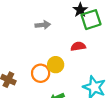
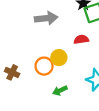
gray arrow: (43, 25) -> (46, 18), size x1.5

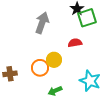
gray arrow: (46, 18) -> (42, 23), turned -65
brown cross: (12, 72) -> (10, 74), turned -32

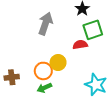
green square: (87, 18) -> (93, 30), moved
green arrow: (55, 91) -> (44, 88), moved

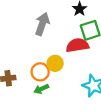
red semicircle: (80, 45) -> (77, 45), size x1.5

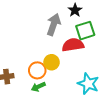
gray arrow: (42, 24) -> (54, 24), moved

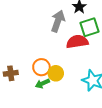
yellow circle: (52, 62) -> (56, 73), moved

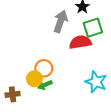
brown cross: (11, 73) -> (13, 94), moved
yellow circle: (56, 73) -> (34, 79), moved

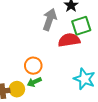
yellow circle: (34, 79) -> (17, 89), moved

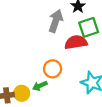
orange circle: (33, 66) -> (53, 69), moved

